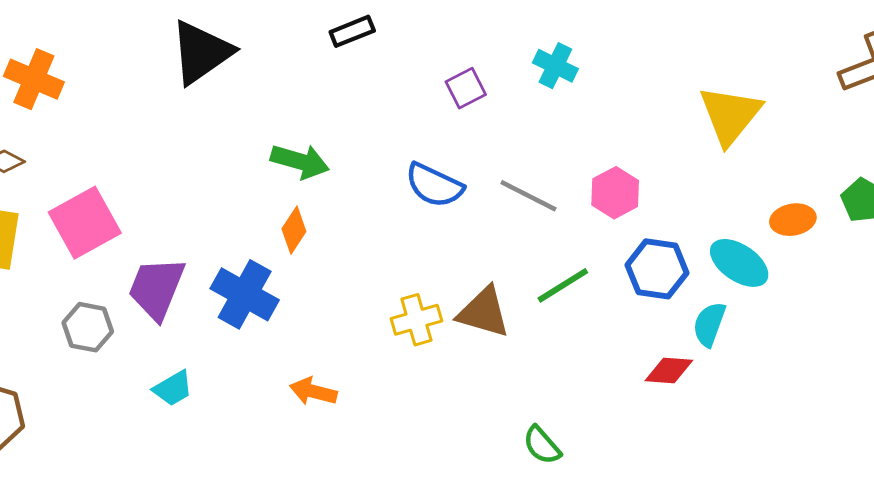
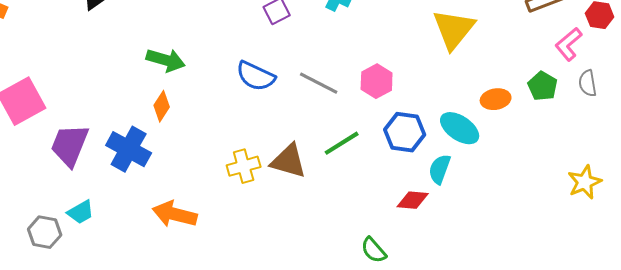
gray hexagon: (88, 327) -> (45, 232), moved
orange arrow: (313, 391) -> (175, 214), size x1.4
green semicircle: (542, 445) -> (374, 250), moved

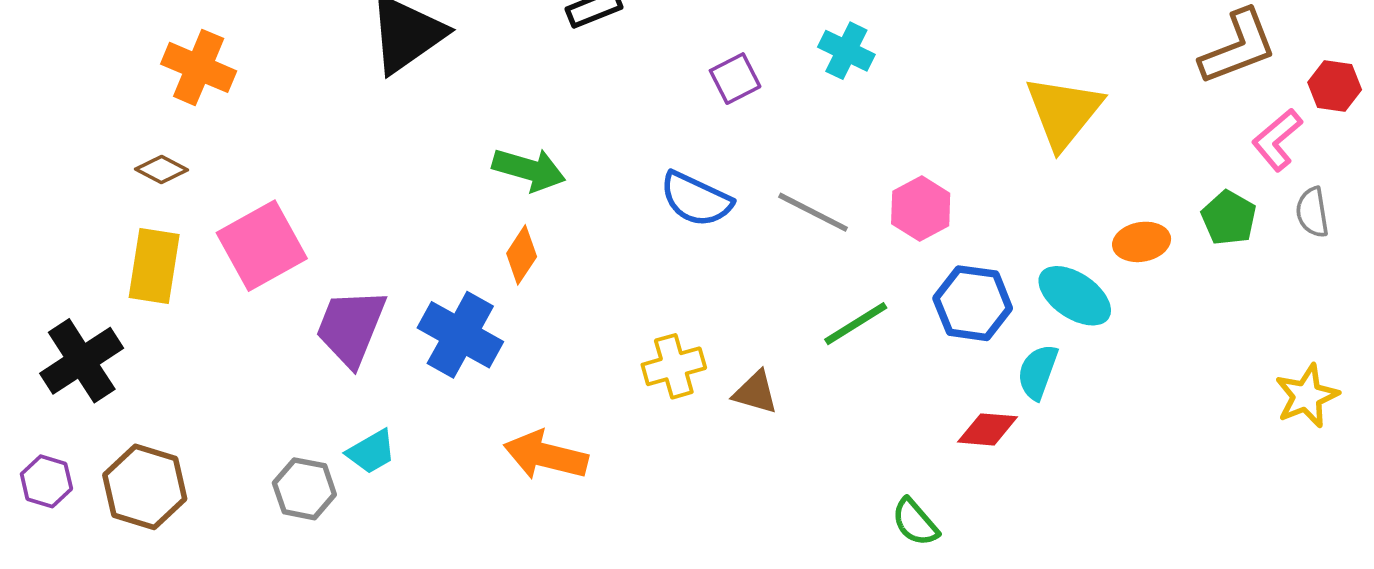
brown triangle: (289, 161) -> (755, 392), moved, size x0.7

